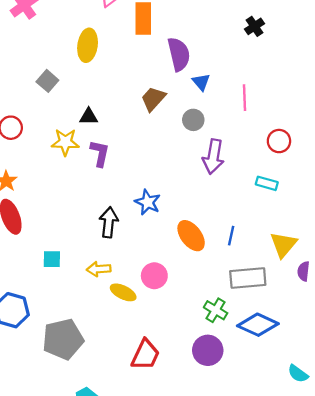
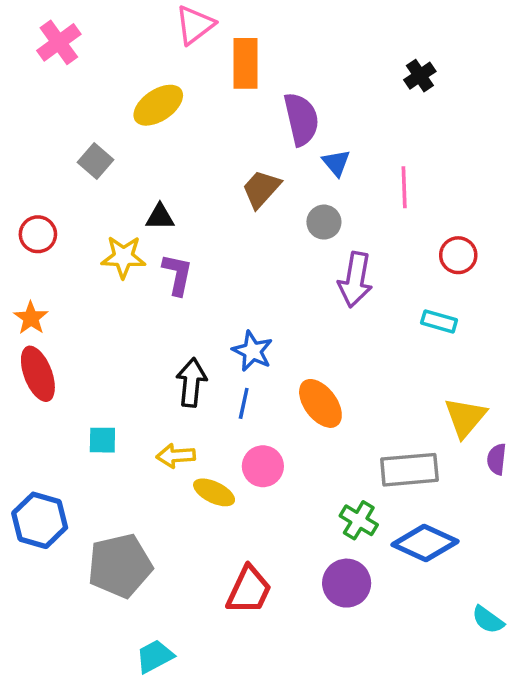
yellow ellipse: (88, 45) -> (158, 105), turned 48
blue line: (231, 236) -> (244, 403), moved

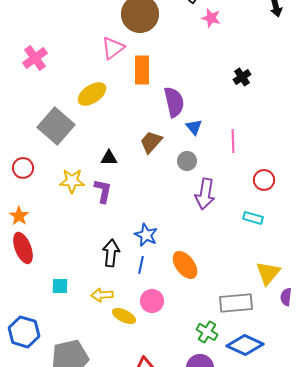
gray square: (95, 161) -> (56, 126), size x1.8
black triangle: (160, 217) -> (109, 158), moved

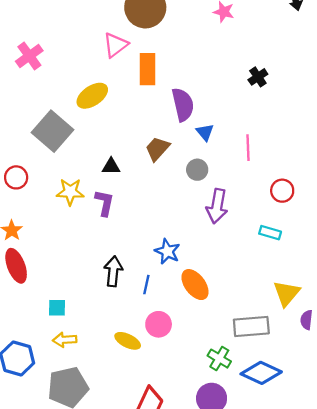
blue star: (146, 235) -> (167, 251), moved
yellow arrow: (102, 295) -> (65, 340), moved

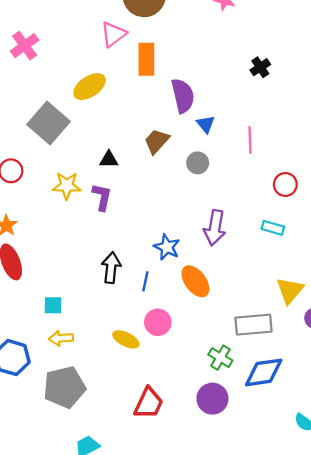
purple arrow: (217, 206) -> (215, 228), moved
blue diamond: (261, 373) -> (264, 372), turned -33

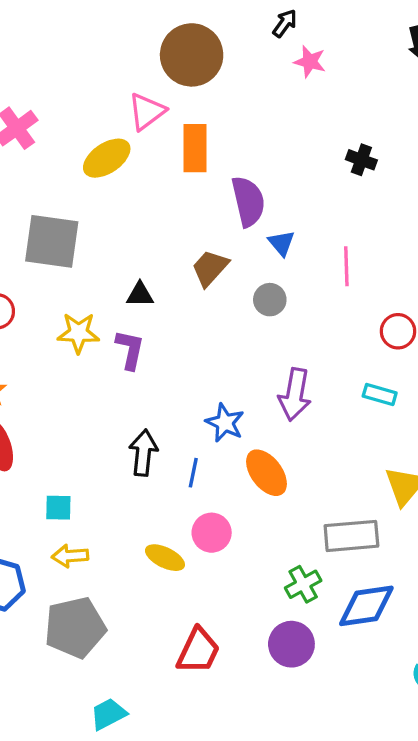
black cross: (260, 67) -> (361, 160), turned -36
yellow ellipse: (89, 87) -> (107, 158), moved
gray square: (48, 123) -> (52, 241), turned -33
green cross: (220, 358) -> (303, 584), turned 30

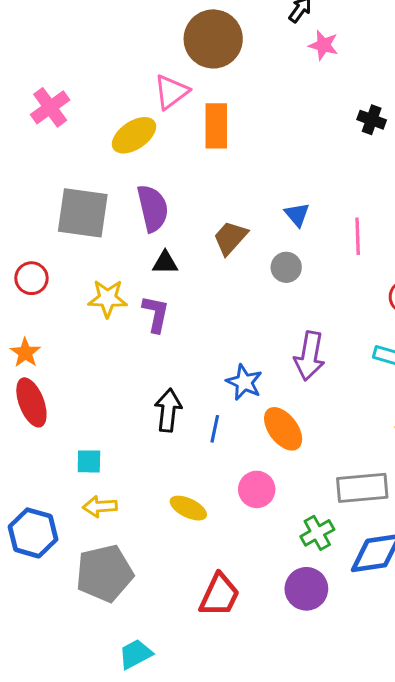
black cross: (361, 160) -> (372, 120), moved
purple semicircle: (248, 201) -> (153, 208), moved
pink circle: (212, 533) -> (257, 489), moved

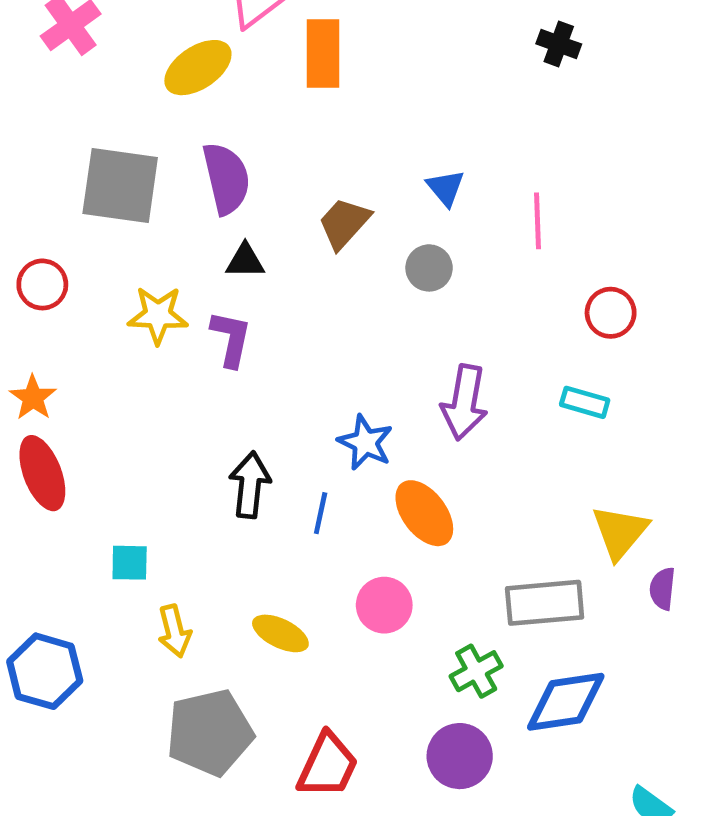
yellow arrow: (100, 506) -> (174, 631), moved, turned -100
gray pentagon: (104, 573) -> (210, 732), moved

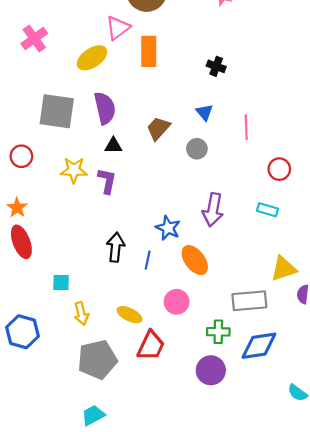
black cross: (559, 44) -> (216, 66), moved
yellow triangle: (620, 532) -> (284, 269), turned 32
green cross: (476, 671) -> (218, 332), turned 30
red trapezoid: (328, 765) -> (151, 346), moved

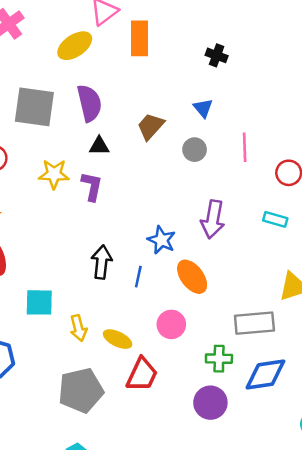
pink line: (246, 127) -> (245, 147), moved
cyan square: (61, 283) -> (39, 302), size x1.4
yellow arrow: (81, 314) -> (78, 328), moved

